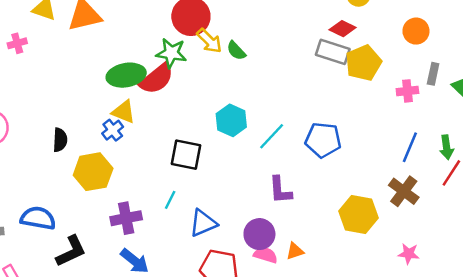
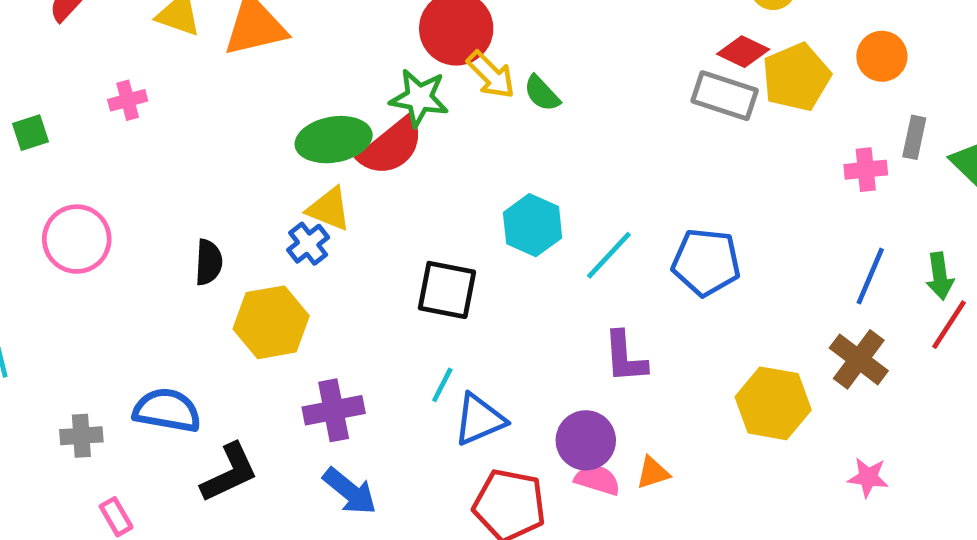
pink cross: (17, 43) -> (128, 100), moved
yellow pentagon: (363, 63) -> (796, 77), moved
cyan line: (170, 200) -> (442, 385), moved

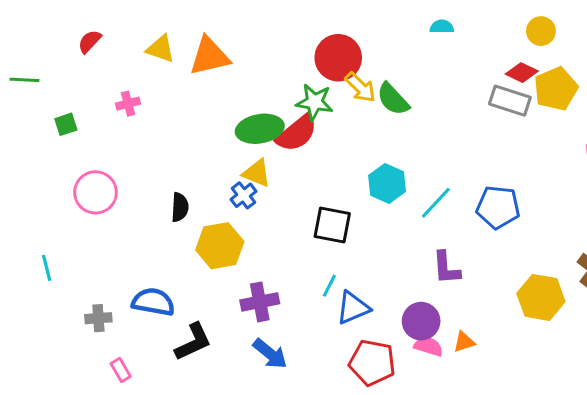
green semicircle: (542, 93) -> (393, 99), size x1.4

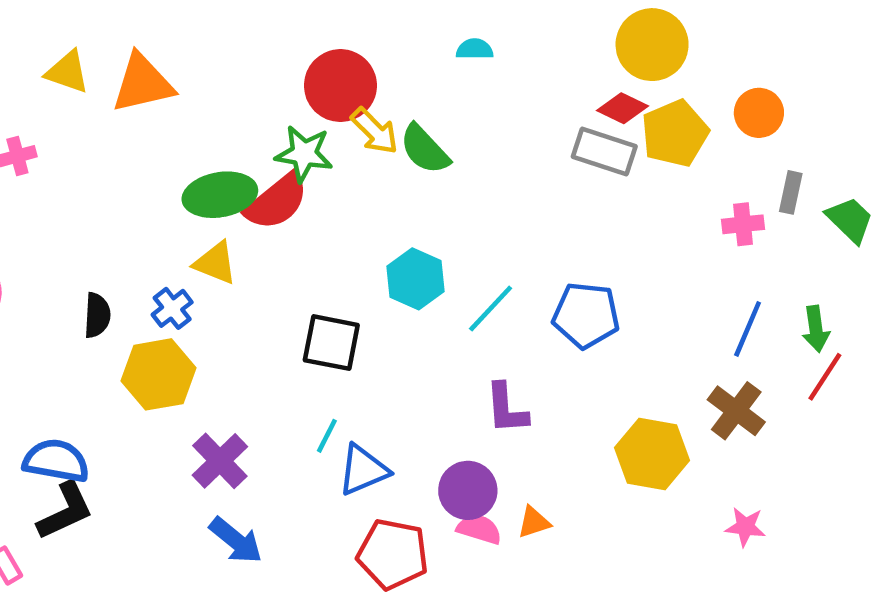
cyan semicircle: (442, 27) -> (475, 49), moved
yellow circle: (541, 31) -> (652, 45), size x1.6
blue cross: (243, 195) -> (172, 308), moved
purple cross: (260, 302) -> (220, 461), turned -33
black L-shape: (193, 342) -> (65, 511), moved

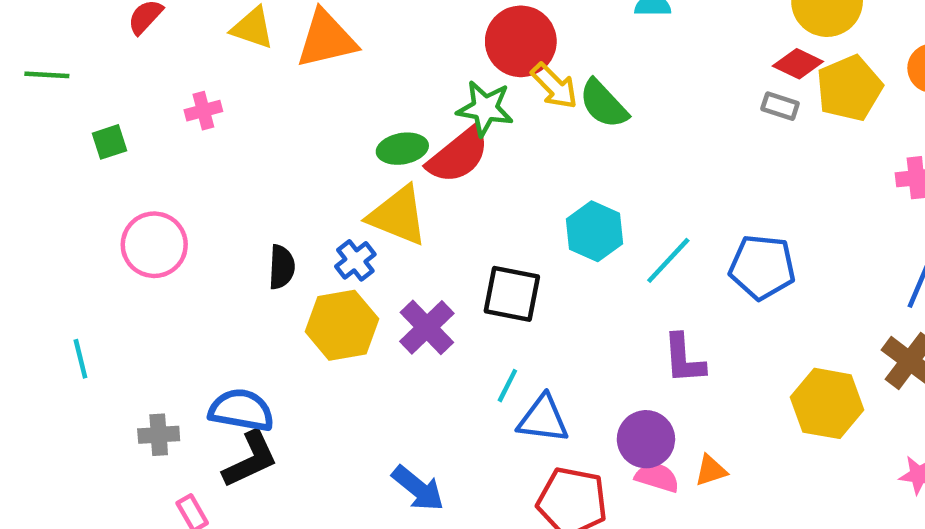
gray rectangle: (604, 152) -> (780, 106), size x0.6
green ellipse: (220, 195) -> (402, 149), size x0.7
yellow triangle: (215, 263) -> (398, 216), size x1.4
purple cross: (220, 461) -> (427, 327), moved
blue triangle: (363, 470) -> (543, 419), turned 30

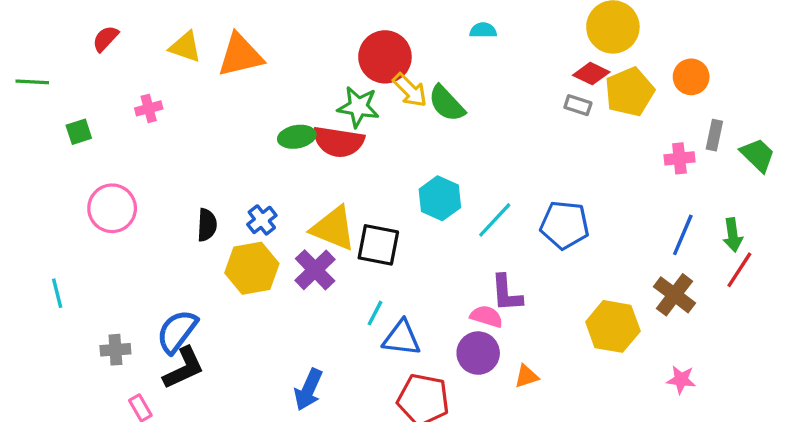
red semicircle: (458, 155) -> (338, 142), turned 48
yellow triangle: (398, 216) -> (333, 228), moved
blue semicircle: (241, 410) -> (177, 331), turned -63
pink semicircle: (657, 477) -> (486, 316), moved
blue arrow: (418, 488) -> (308, 390), turned 75

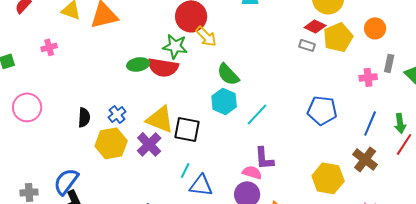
green semicircle: (447, 103) -> (228, 74), moved
blue pentagon: (565, 225) -> (322, 110), moved

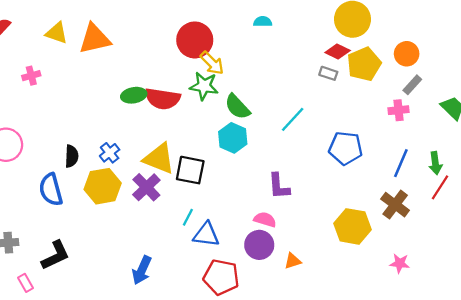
green star: (175, 46) -> (204, 86), moved
gray rectangle: (389, 63) -> (412, 85), moved, turned 30
cyan line: (257, 114) -> (293, 119), moved
purple L-shape: (264, 158) -> (279, 186), moved
blue semicircle: (66, 181) -> (51, 190), moved, turned -52

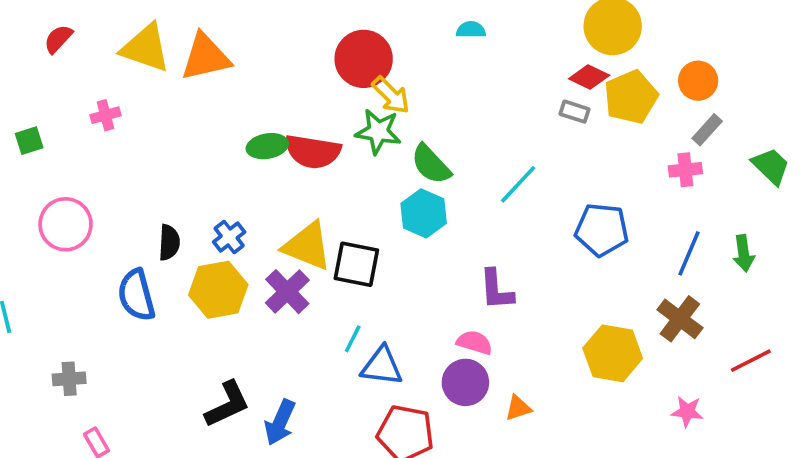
yellow triangle: (57, 33) -> (145, 48), size x1.4
red line: (440, 187) -> (751, 361), moved, turned 30
black L-shape: (55, 255) -> (227, 404), moved

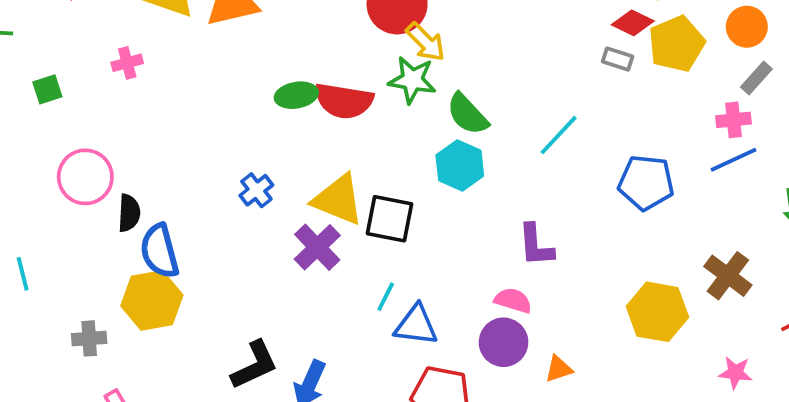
black semicircle: (169, 242) -> (129, 213), moved
blue line: (689, 253) -> (734, 160), moved, turned 42
yellow hexagon: (218, 290) -> (152, 300), moved

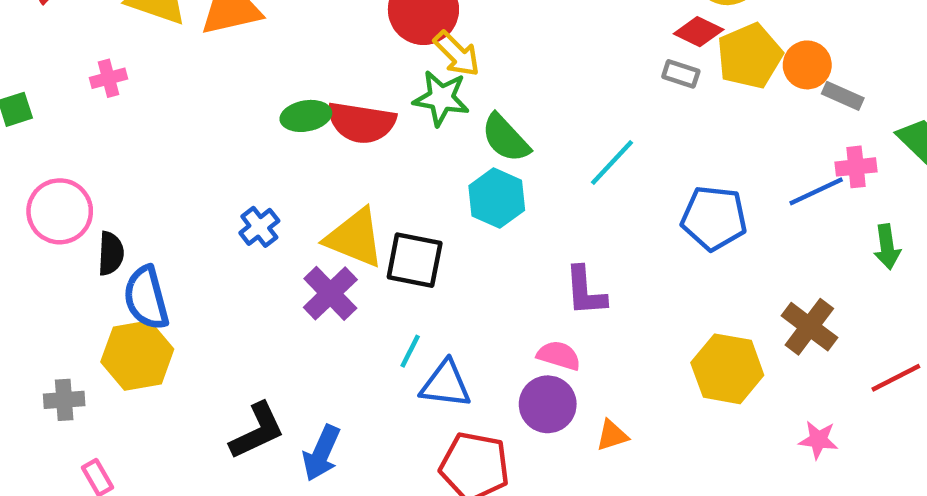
orange circle: (747, 27) -> (807, 65), moved
gray rectangle: (756, 78) -> (843, 96), turned 72
pink cross: (734, 120) -> (856, 167), moved

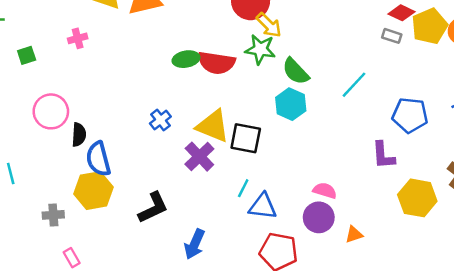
purple L-shape: (585, 291) -> (383, 155), moved
black L-shape: (257, 431) -> (153, 208), moved

